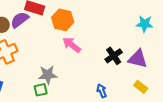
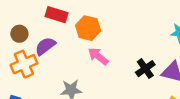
purple semicircle: (20, 20) -> (45, 46), moved

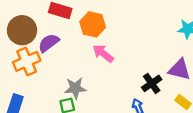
brown circle: (19, 34) -> (22, 30), size x1.6
black cross: (145, 69) -> (152, 83), moved

